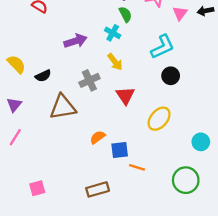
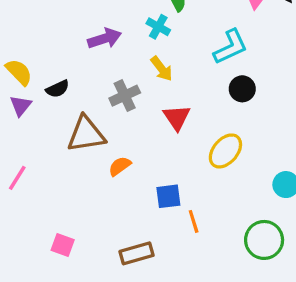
purple triangle: (14, 105) -> (21, 106), moved
orange semicircle: (98, 137) -> (120, 166), moved
orange line: (137, 167) -> (194, 221), turned 56
pink square: (37, 188) -> (63, 245), moved, turned 35

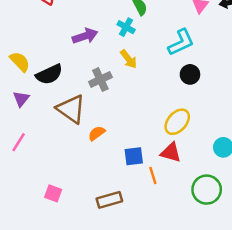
black semicircle: (58, 89) -> (49, 74), size x1.5
purple triangle: (21, 106) -> (21, 99), moved
red triangle: (177, 117) -> (171, 152), moved, turned -40
brown triangle: (86, 134) -> (71, 109), turned 44

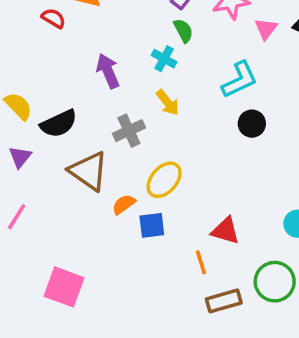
purple arrow: (85, 36) -> (108, 71), turned -95
yellow ellipse: (177, 122) -> (164, 180), moved
blue square: (134, 156) -> (152, 225), moved
pink square: (53, 193) -> (64, 287), size x1.6
brown rectangle: (109, 200) -> (224, 301), moved

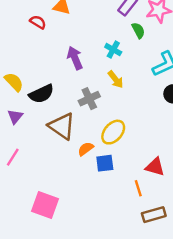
green semicircle: (183, 31) -> (138, 30), moved

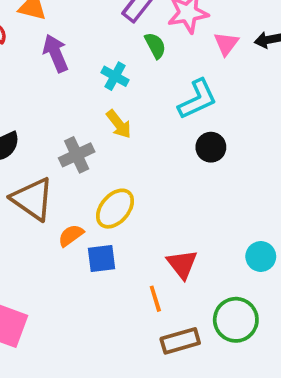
purple arrow: (75, 58) -> (56, 53), moved
red triangle: (155, 167) -> (182, 264), turned 36

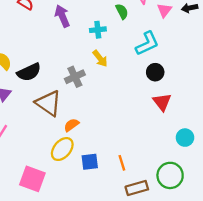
cyan cross: (115, 76) -> (98, 30), turned -35
yellow ellipse: (115, 209) -> (62, 149), moved
blue square: (102, 258) -> (90, 162), moved
red triangle: (182, 264) -> (162, 102), moved

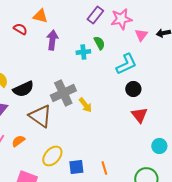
green semicircle: (122, 11) -> (99, 43), moved
purple arrow: (62, 16) -> (52, 40), turned 30
yellow arrow: (100, 58) -> (85, 105), moved
gray cross: (75, 77) -> (63, 93), size x1.4
orange semicircle: (71, 125) -> (18, 141), moved

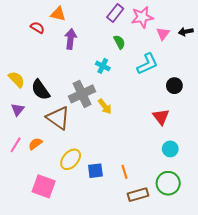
cyan cross: (83, 52) -> (103, 66), moved, turned 32
black semicircle: (23, 89) -> (40, 90), turned 80
black circle: (133, 89) -> (174, 86), moved
cyan circle: (159, 146) -> (170, 149), moved

